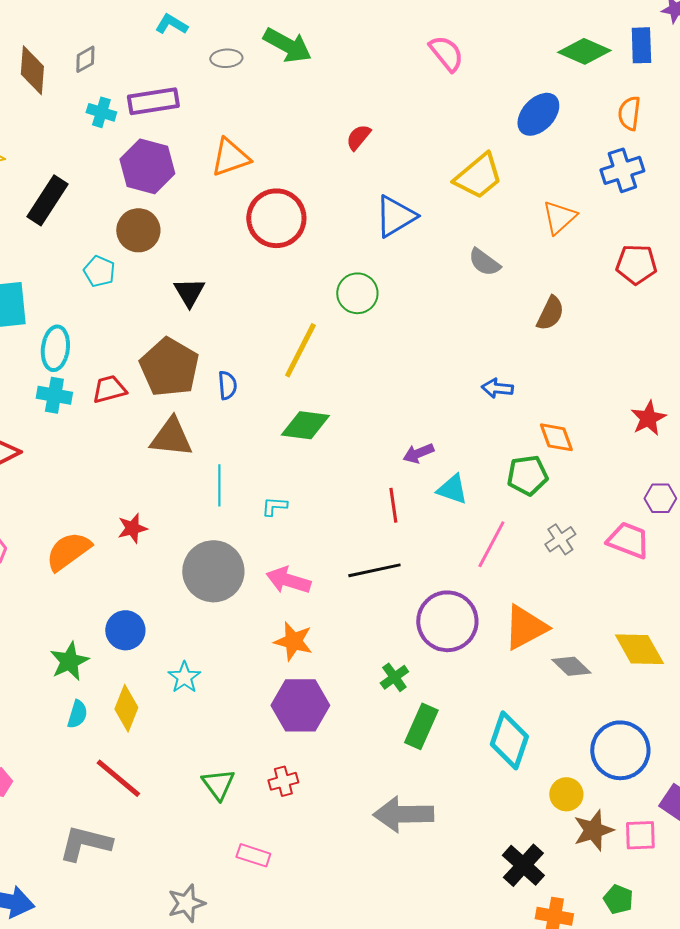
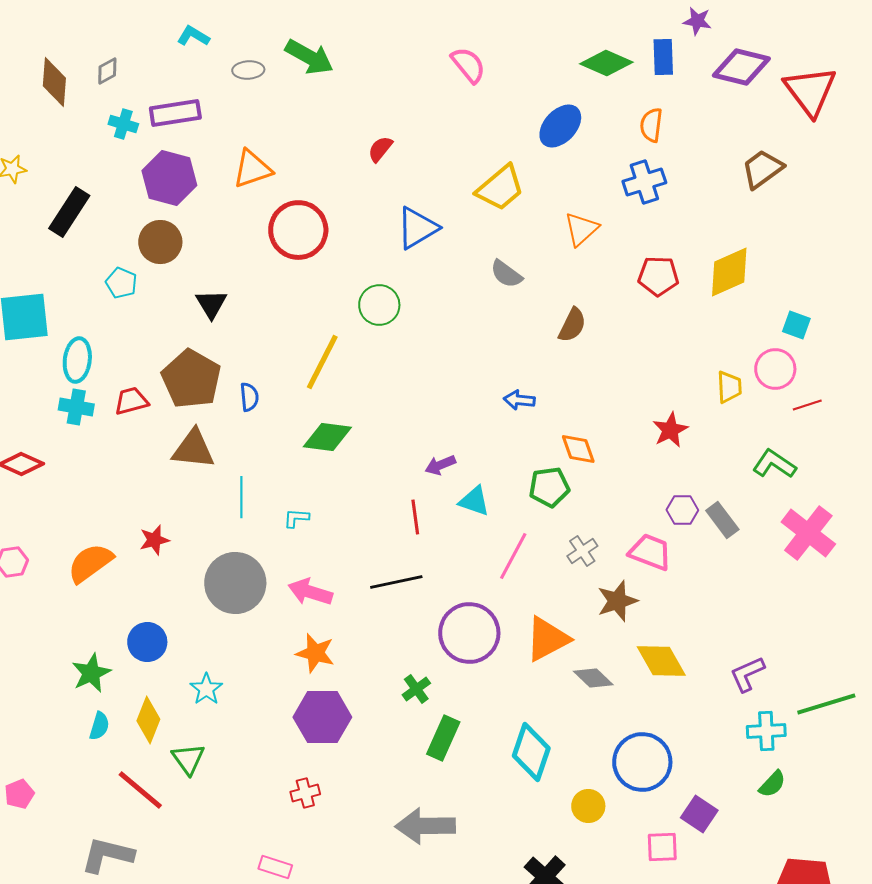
green triangle: (218, 784) -> (188, 759), moved
brown star: (593, 830) -> (617, 601), moved

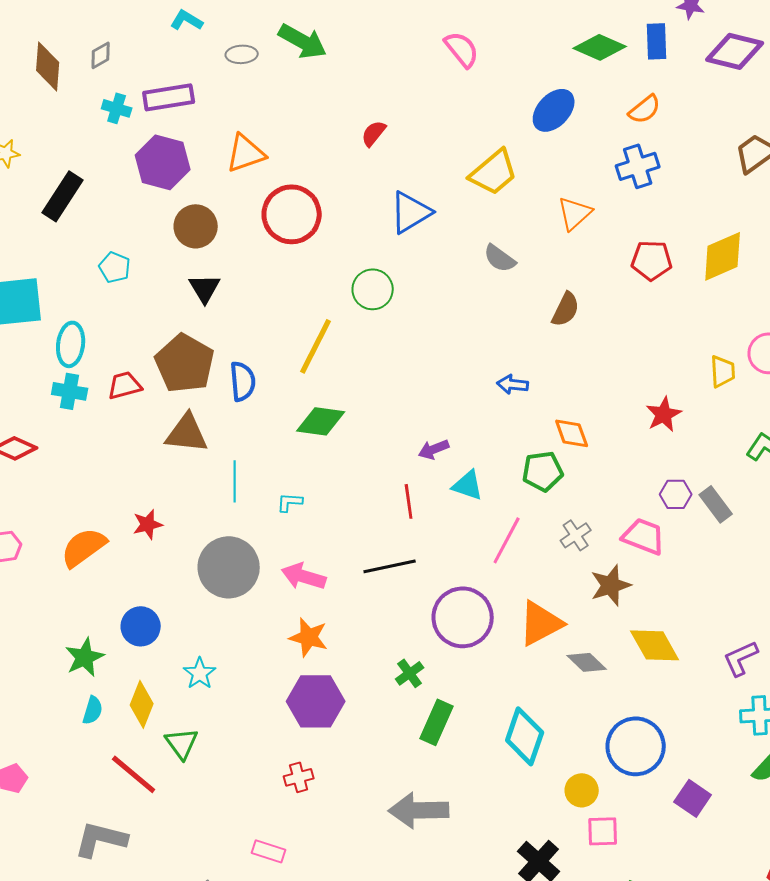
orange semicircle: (651, 125) -> (645, 109), turned -136
brown circle: (160, 242) -> (196, 226), moved
blue semicircle: (249, 397) -> (243, 381), size x1.4
pink square: (662, 847) -> (603, 831), moved

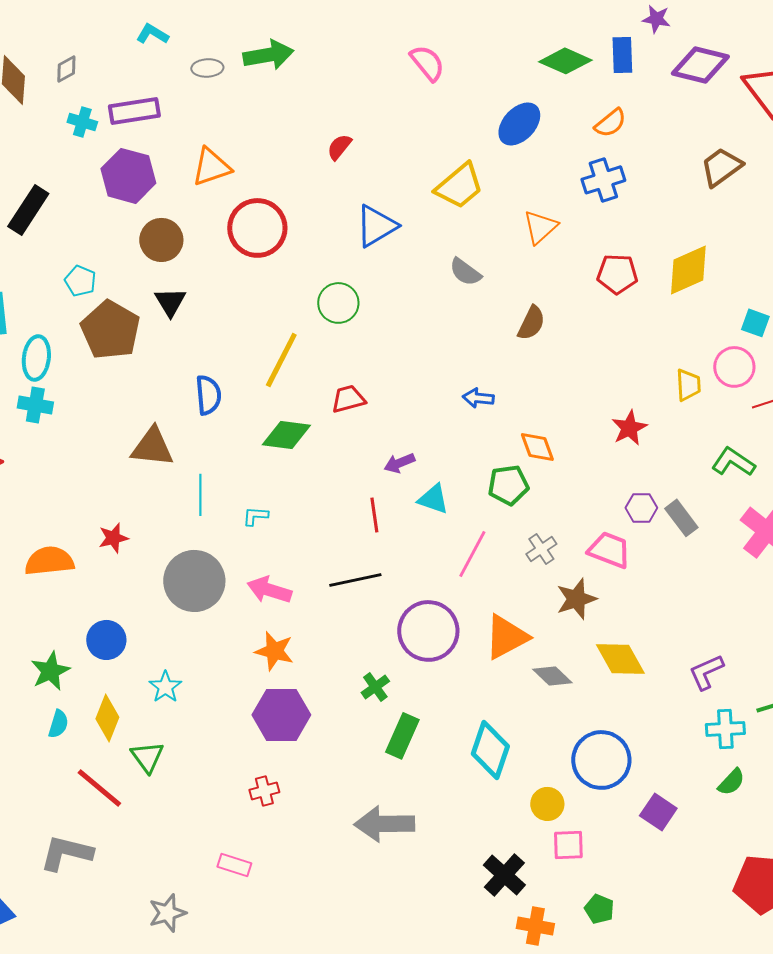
green arrow: (303, 41) -> (268, 55), turned -39
brown pentagon: (185, 363) -> (110, 330), moved
red trapezoid: (125, 385) -> (348, 399), moved
orange semicircle: (84, 547) -> (49, 561), turned 30

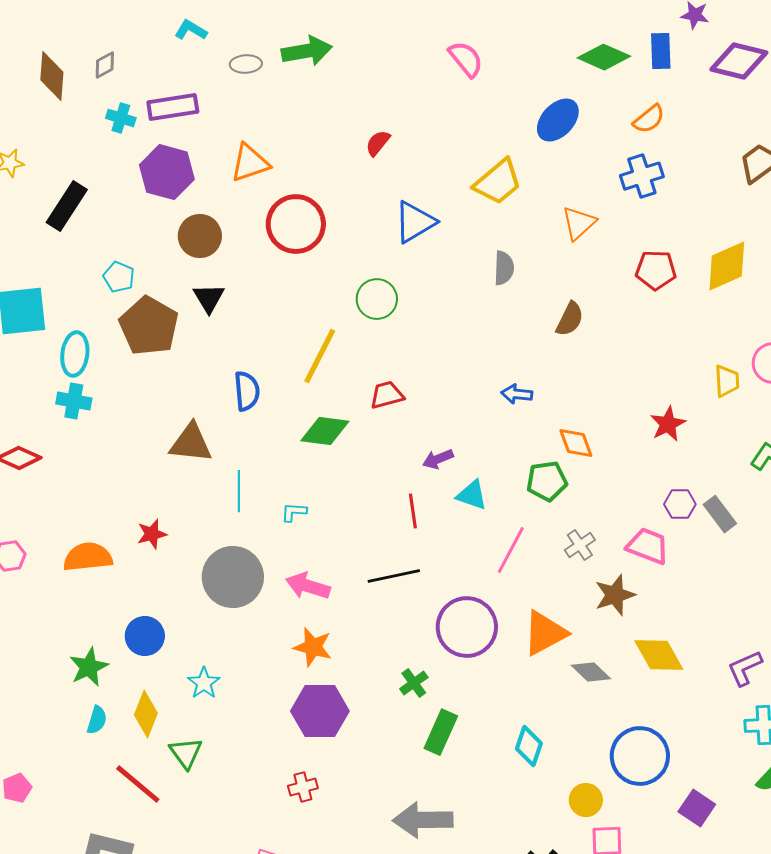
gray semicircle: (465, 272) -> (504, 268), turned -124
cyan diamond: (490, 750) -> (529, 746), size x0.7

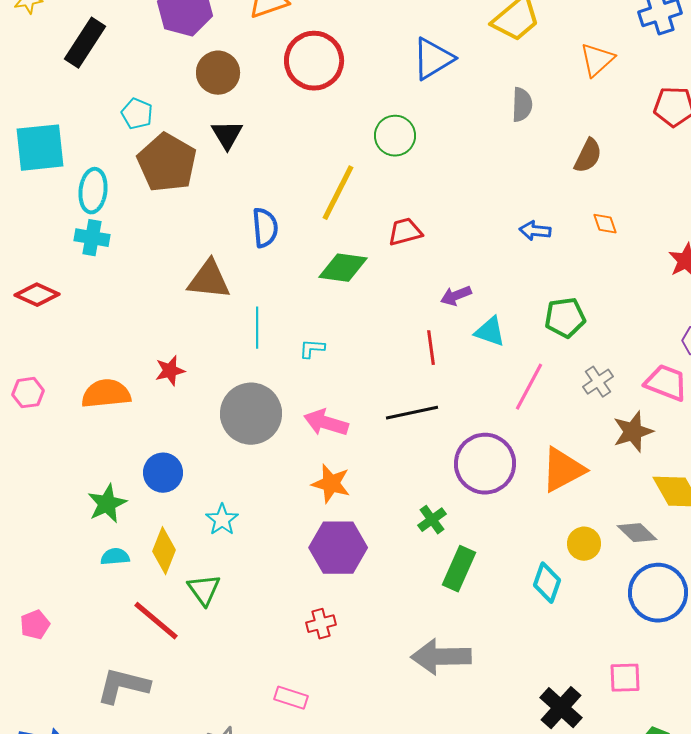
orange diamond: (576, 443) -> (605, 224), moved, size x0.7
gray diamond: (591, 672) -> (637, 533), moved
cyan semicircle: (97, 720) -> (115, 557), turned -112
yellow circle: (586, 800) -> (584, 544), moved

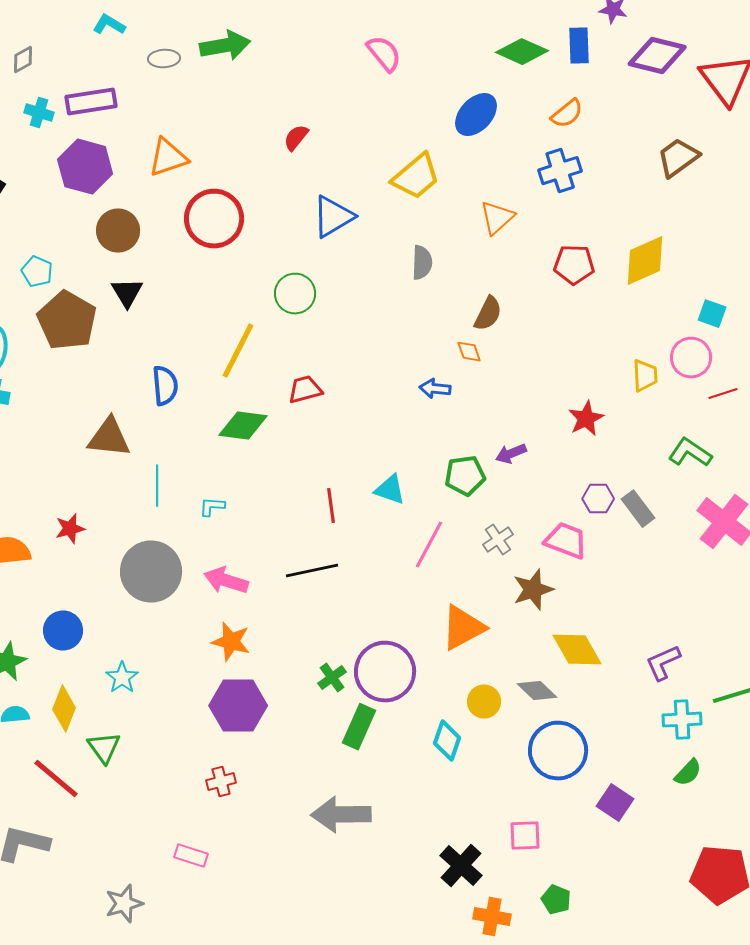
orange diamond: (605, 224) -> (469, 352), moved
purple arrow: (456, 296) -> (511, 454), moved
purple circle: (485, 464) -> (385, 672), moved

